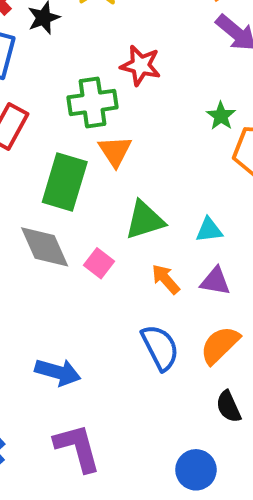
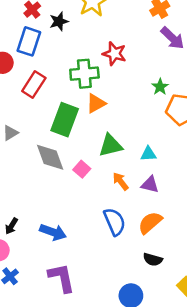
orange triangle: (115, 151) -> (96, 103), turned 30
black semicircle: (229, 407) -> (153, 259), turned -54

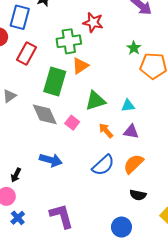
blue semicircle: (115, 222) -> (103, 165), turned 75
blue arrow: (53, 232) -> (51, 160), moved

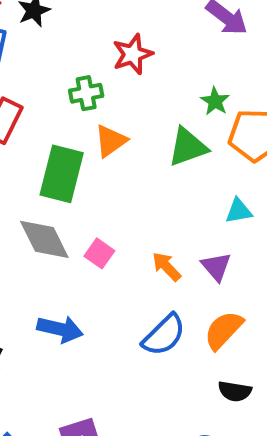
red star: (93, 22) -> (133, 54), turned -30
green cross: (69, 41) -> (86, 93), size x0.7
green triangle: (95, 101) -> (188, 147), moved
cyan triangle: (128, 106) -> (239, 211), moved
purple triangle: (131, 132) -> (216, 267), turned 42

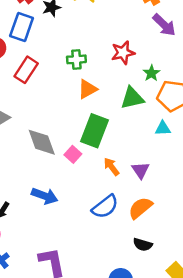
red star: (133, 54) -> (123, 53), moved
green rectangle: (62, 174) -> (94, 131), moved
cyan triangle: (239, 211) -> (163, 128), moved

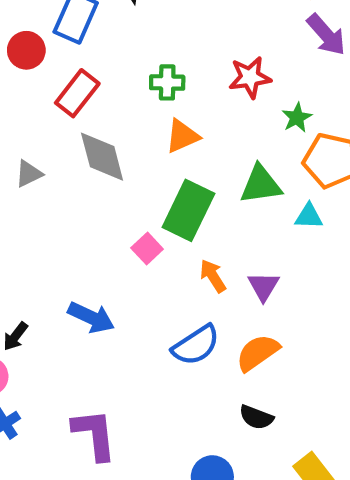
green triangle: (132, 98) -> (261, 184), moved
gray diamond: (42, 142) -> (102, 157), moved

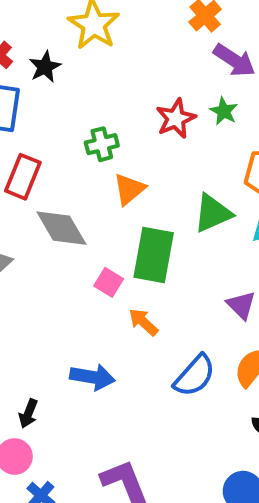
green star: (297, 118) -> (224, 111), moved
pink square: (147, 249) -> (109, 282), moved
orange arrow: (213, 276) -> (143, 322), moved

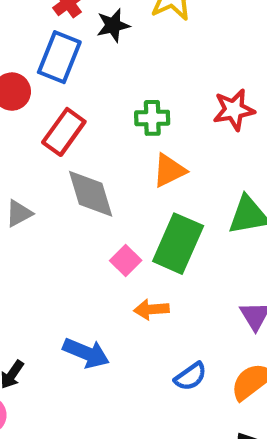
orange arrow: (143, 322) -> (151, 309), turned -60
blue semicircle: (195, 376) -> (191, 376), size x0.7

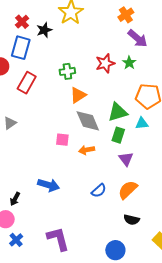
gray diamond: (91, 194) -> (88, 121), moved
green rectangle: (178, 244) -> (118, 135), moved, size x0.6
pink square: (126, 260) -> (62, 140), turned -32
orange arrow: (151, 309) -> (87, 150), moved

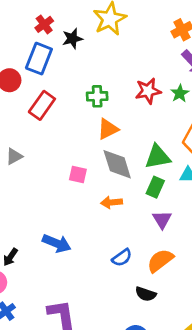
pink square: (62, 140) -> (78, 175), moved
black semicircle: (132, 220) -> (146, 294), moved

